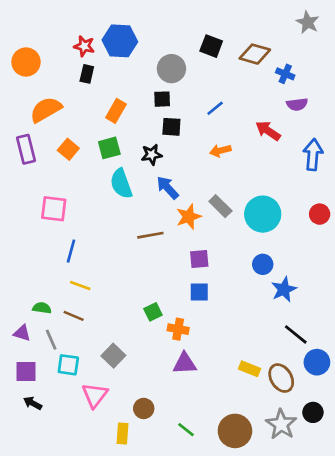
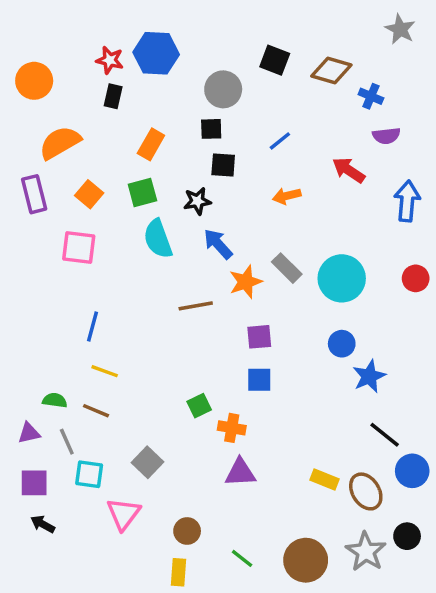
pink square: (54, 209) -> (79, 247), moved
purple triangle: (22, 333) -> (29, 433), turned -30
yellow rectangle: (123, 434) -> (178, 572), moved

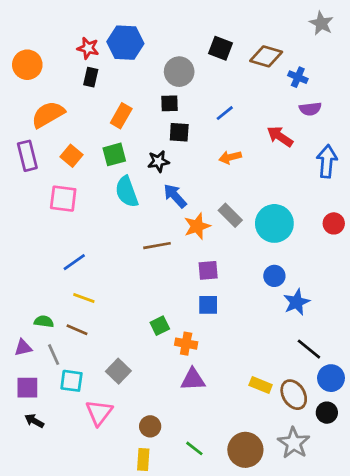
blue line: (93, 327) -> (74, 262), turned 40
black circle: (407, 536) -> (327, 413), moved

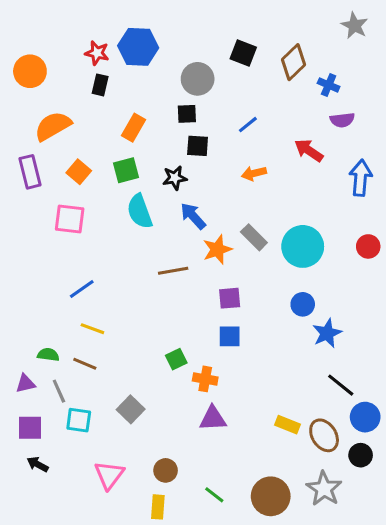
brown diamond: (266, 56) -> (294, 62), turned -60
pink triangle: (99, 413) -> (109, 475), moved

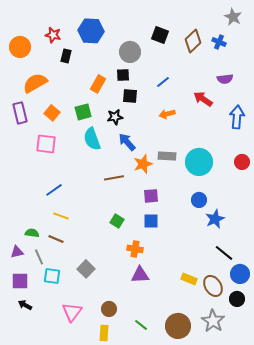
red star: (97, 53) -> (53, 35), moved
blue cross: (329, 85) -> (219, 42), moved
orange rectangle: (134, 128) -> (98, 84), moved
gray rectangle: (254, 237) -> (167, 156), turned -42
green square: (176, 359) -> (117, 221), moved, turned -32

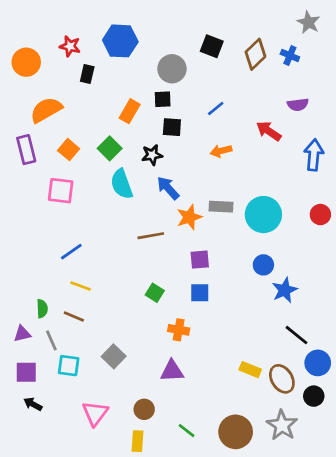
green square: (83, 112) -> (110, 148), turned -30
green semicircle: (32, 233) -> (42, 309), turned 80
purple triangle: (140, 275) -> (172, 371), moved

